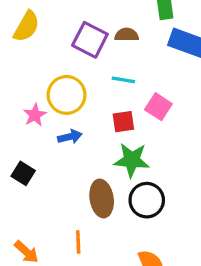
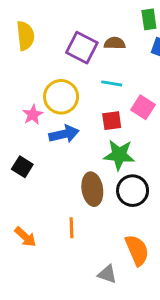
yellow semicircle: (26, 26) -> (25, 36), turned -36
blue arrow: (70, 137) -> (64, 134), size x1.4

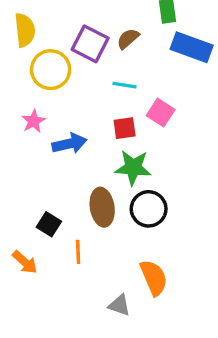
brown semicircle: (115, 43) -> (128, 39), turned -42
yellow circle: (61, 97) -> (51, 70), moved
black square: (22, 167) -> (49, 224), moved

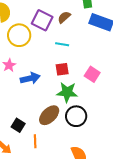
pink square: (161, 113) -> (92, 74), moved
brown ellipse: (102, 207) -> (49, 115), turned 55

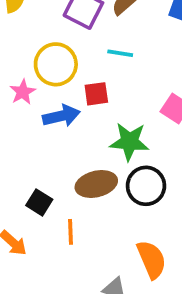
yellow circle: (19, 35) -> (56, 64), moved
red square: (62, 69) -> (96, 94), moved
brown ellipse: (49, 115) -> (96, 184), turned 30

